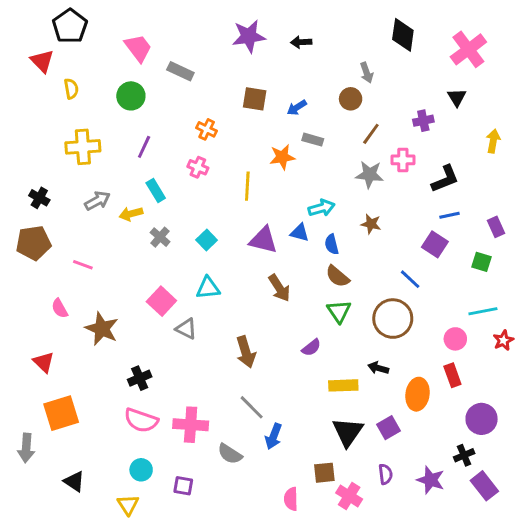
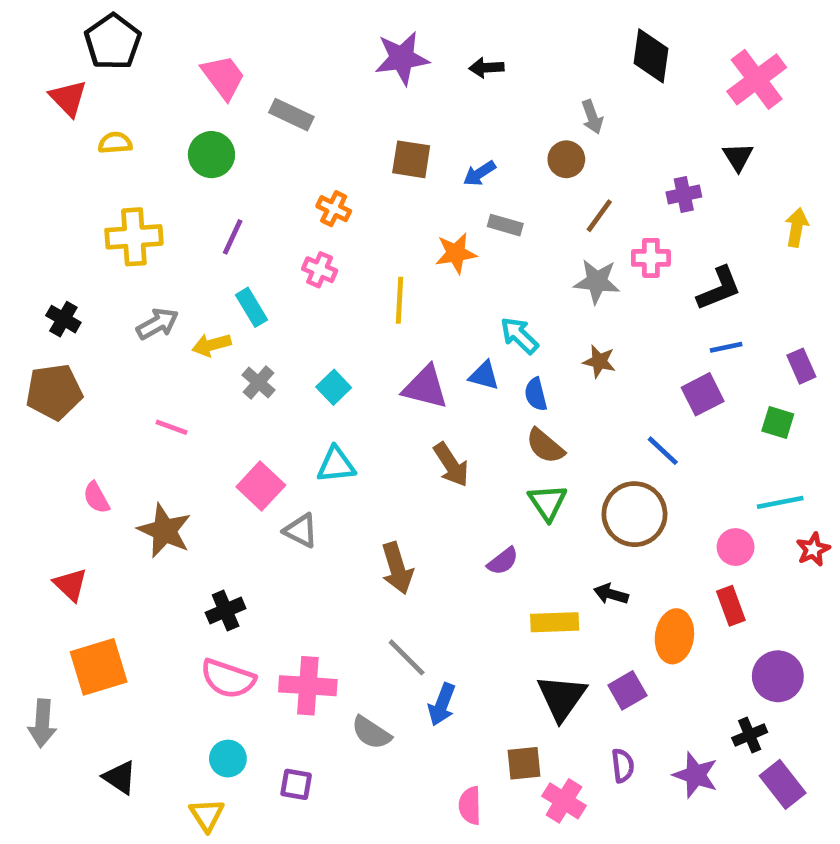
yellow semicircle: (71, 89) -> (115, 143), turned -84
cyan arrow: (321, 208) -> (519, 336), turned -120
purple square: (435, 244) -> (703, 394), turned 30
pink line: (83, 265) -> (172, 427), moved

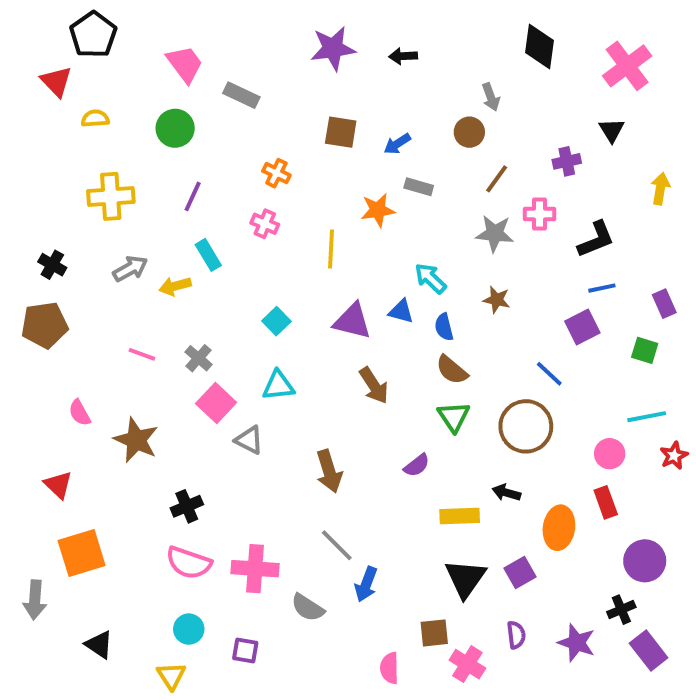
gray cross: (258, 383) -> (198, 358), moved

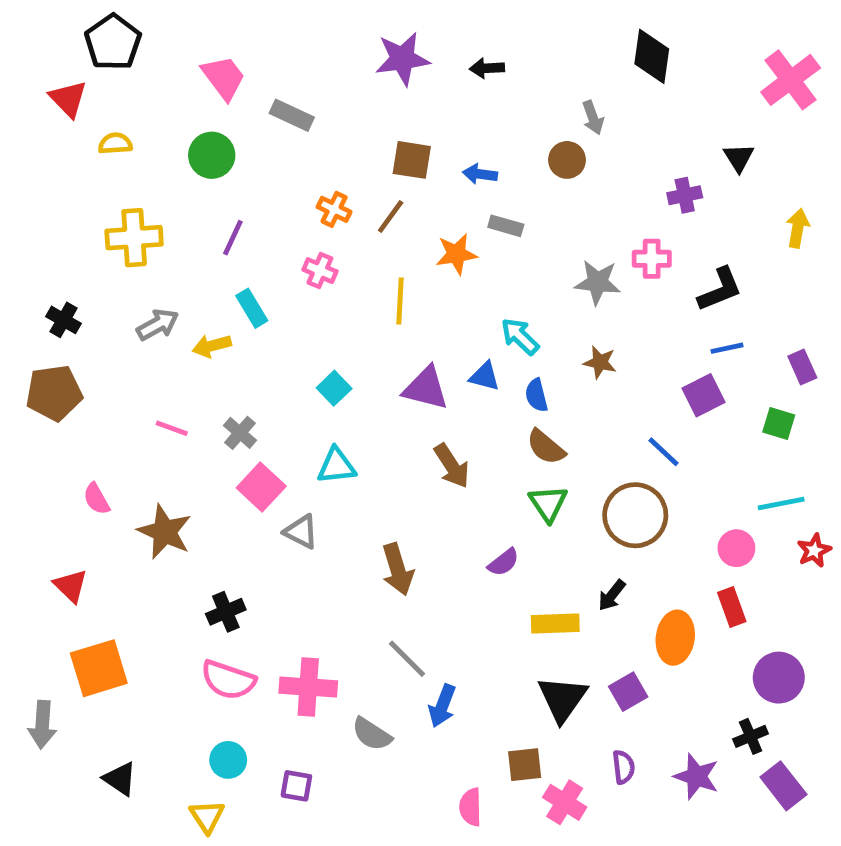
pink cross: (627, 66) -> (791, 80), moved
blue arrow: (397, 144) -> (480, 174), turned 40
brown line: (497, 179) -> (391, 216), moved
black arrow: (506, 493) -> (612, 595), turned -68

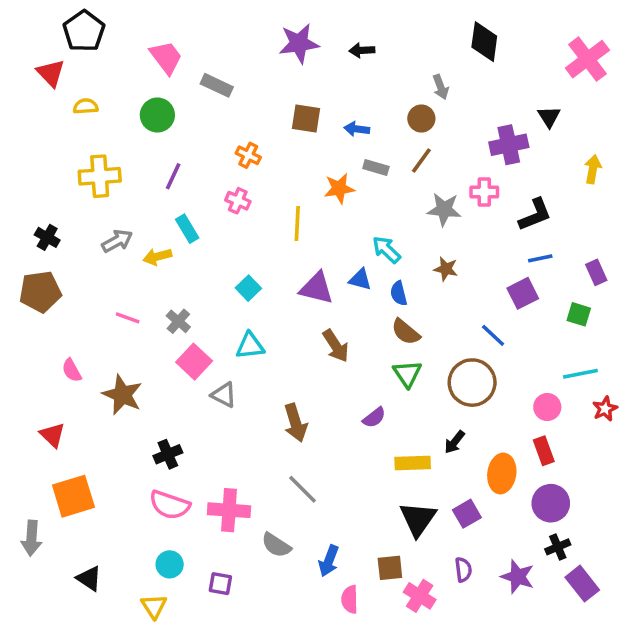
purple cross: (685, 195) -> (509, 145), size x1.5
brown line: (391, 216) -> (421, 160), moved
purple circle: (779, 678) -> (551, 503), moved
blue arrow: (442, 706) -> (329, 561), moved

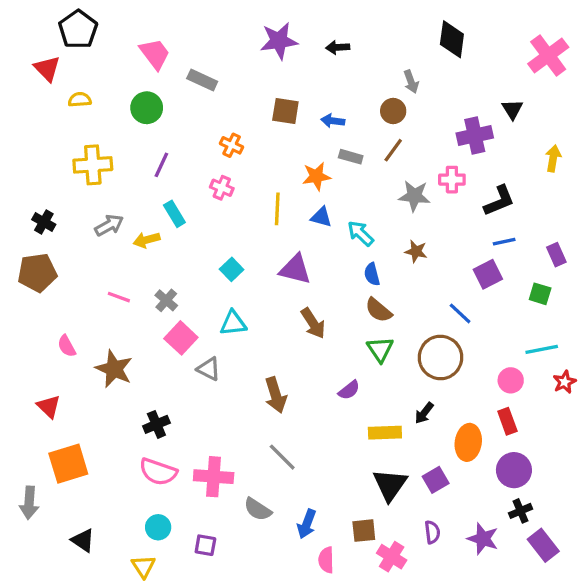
blue triangle: (360, 279) -> (321, 217), moved

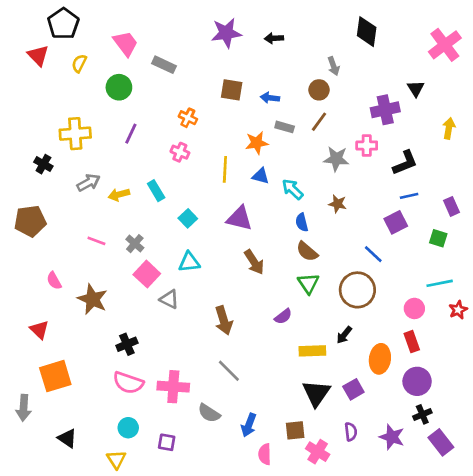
yellow semicircle: (80, 100) -> (79, 63), moved, turned -60
cyan rectangle: (174, 214) -> (156, 191), moved
black cross: (44, 222) -> (43, 164), moved

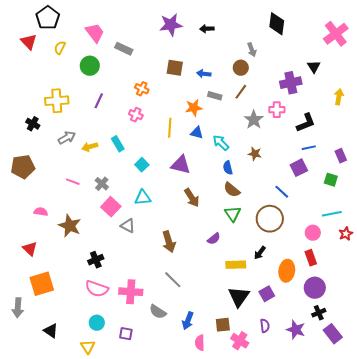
gray star: (336, 159) -> (254, 120), turned 30
pink semicircle: (54, 281) -> (41, 212), turned 128

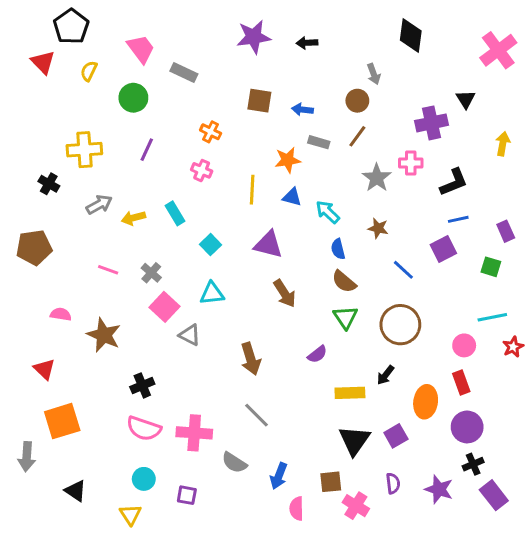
blue line: (282, 192) -> (403, 270), moved

